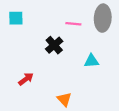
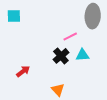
pink line: (73, 24) -> (70, 37), moved, turned -32
black cross: (54, 45) -> (61, 56), moved

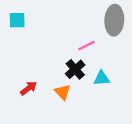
cyan triangle: (82, 55) -> (102, 78), moved
orange triangle: (58, 90) -> (63, 92), moved

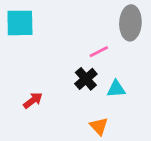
cyan square: (17, 20) -> (20, 23), size x1.5
orange triangle: (63, 92) -> (99, 126), moved

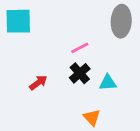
pink line: (99, 52) -> (80, 48), moved
red arrow: (33, 100) -> (38, 83), moved

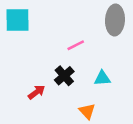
black cross: (80, 73) -> (64, 76), moved
red arrow: (38, 83) -> (36, 92), moved

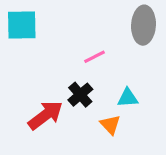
red arrow: (36, 92) -> (46, 115), size x1.6
orange triangle: (87, 111) -> (110, 125), moved

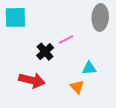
black cross: (80, 95) -> (45, 52), moved
red arrow: (46, 115) -> (32, 80), turned 50

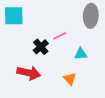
cyan triangle: (89, 68) -> (81, 54), moved

